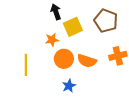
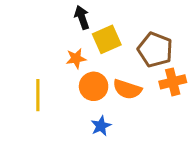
brown pentagon: (106, 21) -> (155, 50), moved

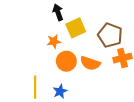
yellow line: (38, 95) -> (35, 87), moved
blue star: (101, 126) -> (60, 91), moved

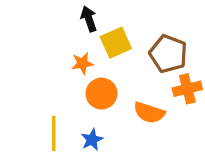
orange semicircle: (90, 63) -> (149, 113), moved

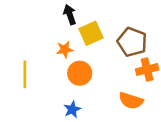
orange semicircle: (149, 113) -> (131, 101), moved
yellow line: (54, 133) -> (25, 74), moved

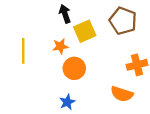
brown pentagon: (132, 42) -> (123, 21), moved
yellow line: (25, 74) -> (23, 51), moved

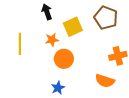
black arrow: (65, 14) -> (47, 12), moved

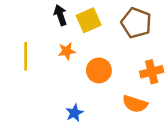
yellow square: (73, 27) -> (89, 20), moved
orange circle: (64, 59) -> (99, 70), moved

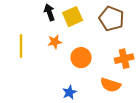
blue star: (74, 113) -> (69, 92), moved

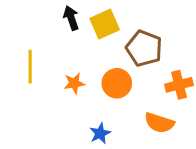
brown pentagon: (112, 19) -> (144, 48), moved
orange star: (55, 42) -> (74, 83), moved

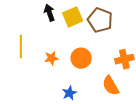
brown pentagon: (144, 48) -> (100, 20), moved
orange semicircle: (159, 123) -> (111, 86), turned 42

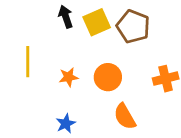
orange semicircle: (111, 86) -> (125, 117), moved
blue star: (69, 93) -> (66, 124), moved

